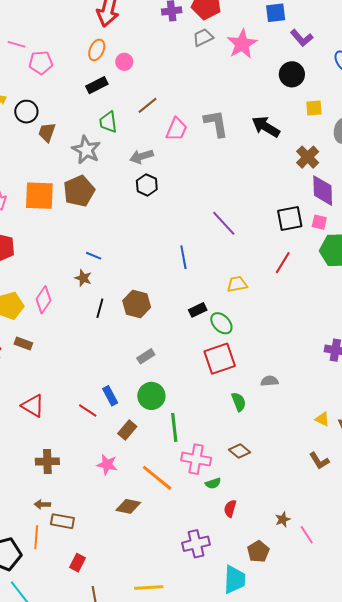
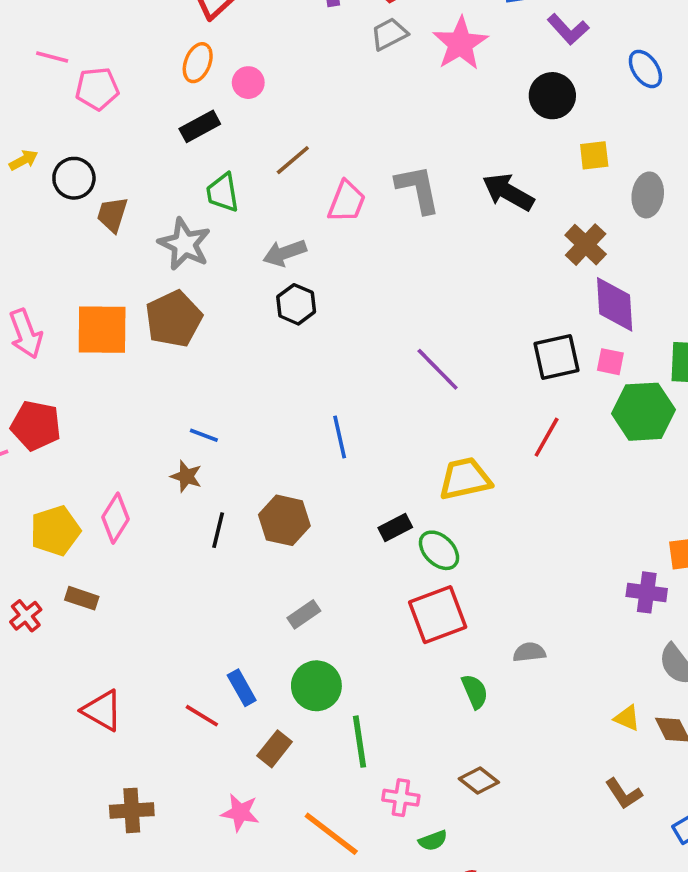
blue line: (183, 257) -> (340, 437), moved
yellow trapezoid: (237, 284) -> (465, 479), size x1.4
pink cross: (196, 459) -> (401, 798), size x0.7

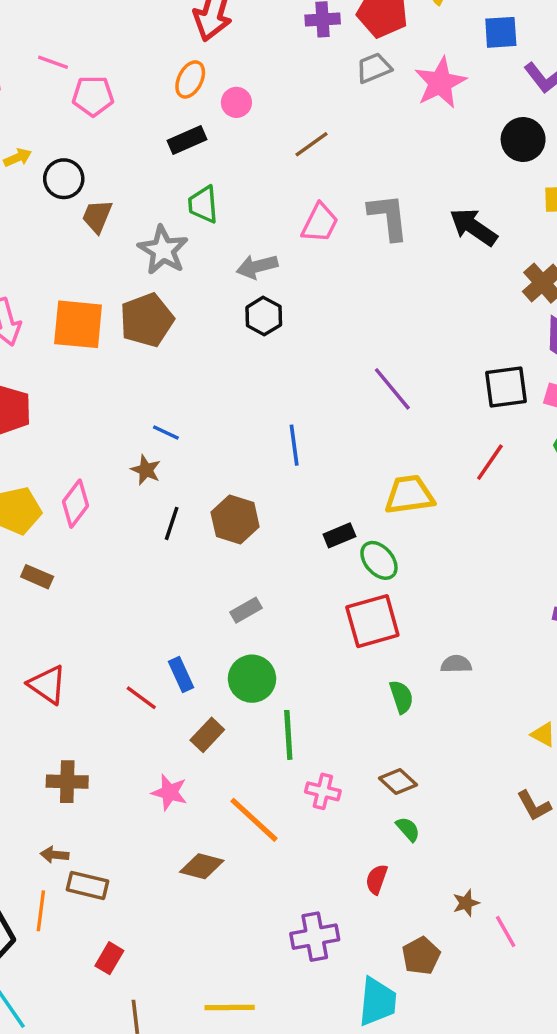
brown line: (293, 160) -> (311, 144), moved
green semicircle: (433, 840) -> (408, 829), moved, turned -116

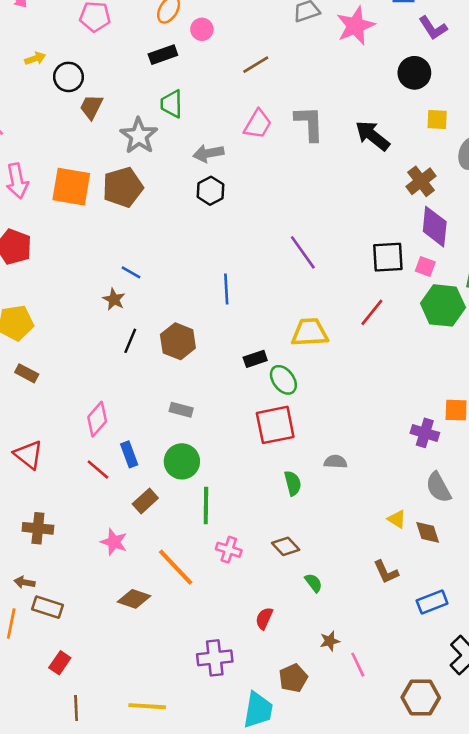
pink diamond: (76, 504) -> (97, 419), moved
gray rectangle: (246, 610) -> (181, 410), turned 40
green semicircle: (408, 829) -> (314, 583), moved

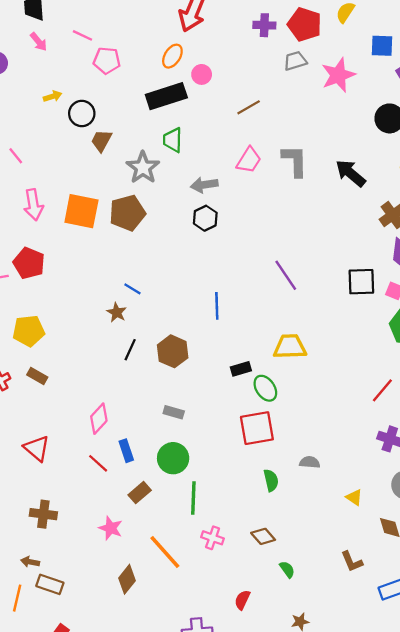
black rectangle: (163, 55) -> (166, 96), size x1.6
red line: (372, 312) -> (382, 390), moved
yellow triangle: (397, 519) -> (354, 497), moved
brown diamond: (134, 599) -> (127, 579), turned -72

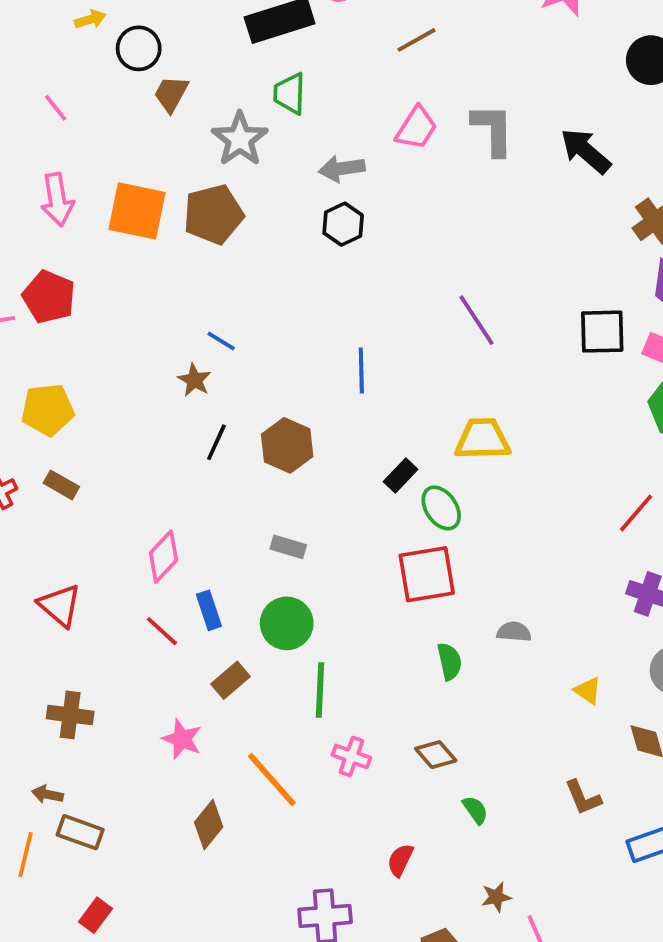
pink line: (16, 156) -> (56, 108), moved
black rectangle: (241, 369) -> (401, 475), turned -30

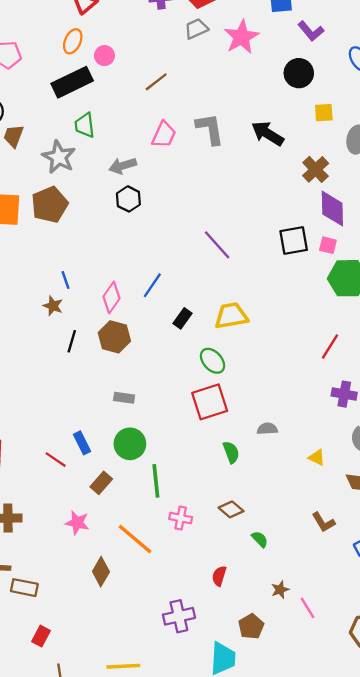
blue line: (221, 341) -> (65, 280), turned 48
blue line: (361, 370) -> (152, 285), turned 44
black rectangle: (401, 475) -> (183, 318), moved
pink diamond: (163, 557) -> (112, 298), moved

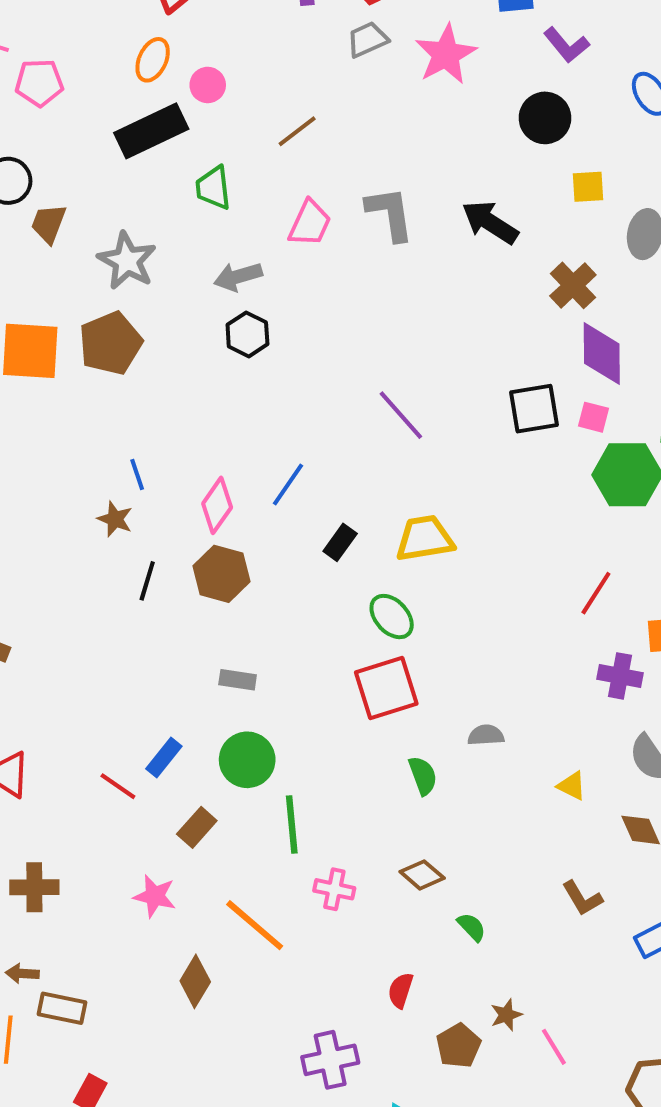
green trapezoid: (85, 125) -> (213, 188), moved
blue rectangle: (82, 443) -> (164, 758), turned 65
brown pentagon: (251, 626) -> (458, 1046), moved

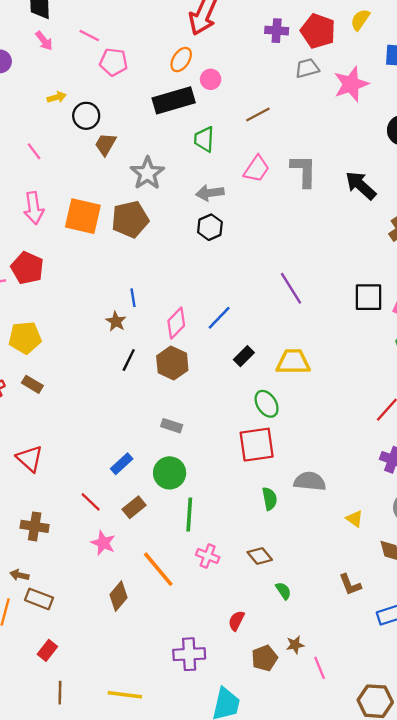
gray semicircle: (486, 735) -> (310, 481), size x1.5
red line: (118, 786) -> (91, 502), moved

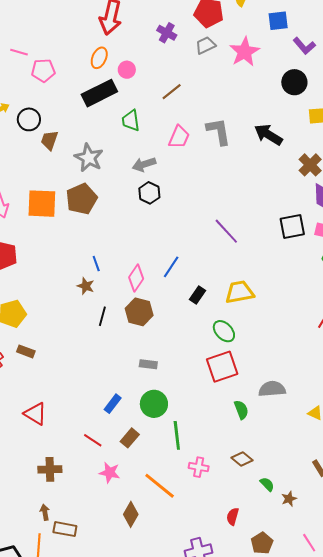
purple cross: (277, 31) -> (167, 33), moved, turned 36
brown arrow: (19, 575) -> (45, 512), turned 77
brown star: (295, 645) -> (289, 499), moved

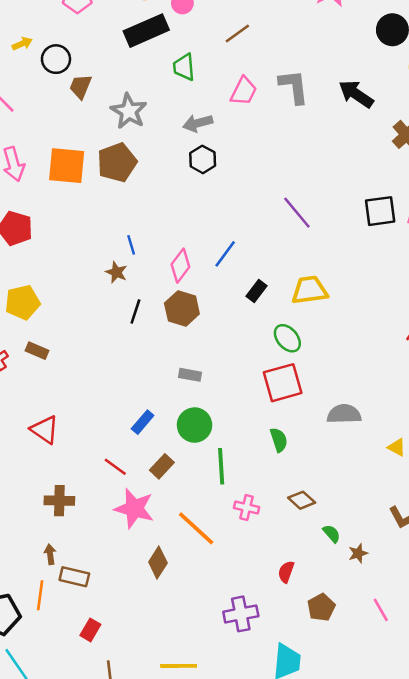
green semicircle: (241, 410) -> (279, 440), moved
pink star: (110, 472) -> (134, 508), size x1.5

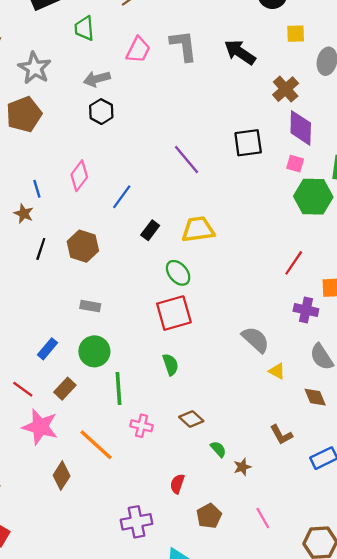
black square: (380, 211) -> (248, 143), moved
pink diamond: (180, 266) -> (79, 176), moved
gray semicircle: (344, 414) -> (255, 340), moved, turned 44

